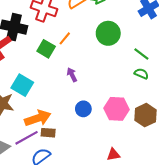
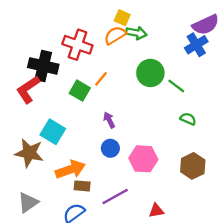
green line: (141, 54) -> (176, 86), moved
blue circle: (83, 109) -> (110, 148), moved
pink hexagon: (116, 109) -> (143, 159), moved
purple line: (26, 138) -> (115, 197), moved

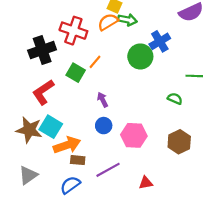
blue cross: (196, 45) -> (160, 41), moved
black cross: (43, 66) -> (42, 50), turned -32
green line: (176, 86) -> (194, 76), moved, turned -35
red L-shape: (28, 89) -> (43, 92), moved
cyan square: (53, 132) -> (51, 127), moved

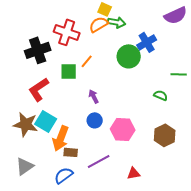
green square: (76, 73) -> (69, 71), turned -30
orange arrow: (67, 145) -> (61, 138), turned 130

